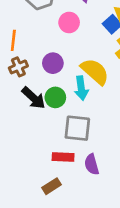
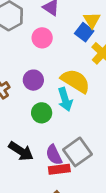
black arrow: (34, 98) -> (21, 151), moved
gray square: (77, 128) -> (78, 152), moved, turned -32
purple semicircle: (92, 164) -> (54, 155), moved

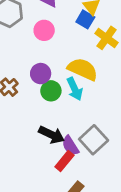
green circle: (42, 113) -> (51, 91), moved
black arrow: (21, 151) -> (52, 135), moved
red rectangle: (59, 169) -> (64, 161), moved, turned -36

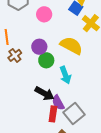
cyan arrow: (75, 89) -> (65, 75), moved
gray square: (94, 140) -> (74, 114), moved
red rectangle: (64, 161) -> (53, 114), turned -35

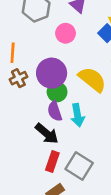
purple circle: (39, 47) -> (52, 73), size x1.5
purple semicircle: (58, 103) -> (55, 111), moved
gray square: (74, 114) -> (79, 166), turned -30

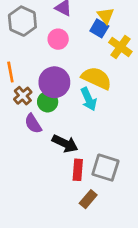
green circle: (57, 92) -> (48, 102), moved
purple semicircle: (55, 111) -> (33, 124), moved
cyan arrow: (78, 115) -> (89, 99), moved

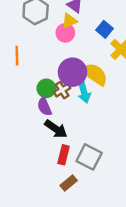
yellow triangle: (106, 16) -> (69, 21), moved, turned 35
purple circle: (54, 82) -> (72, 72), moved
brown cross: (23, 96) -> (62, 90), moved
purple semicircle: (33, 124) -> (44, 107), moved

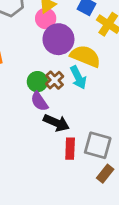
purple circle: (72, 72) -> (58, 39), moved
brown rectangle: (69, 183) -> (105, 174), moved

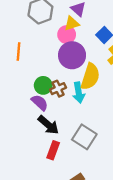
yellow semicircle: (85, 56) -> (90, 77), turned 68
purple semicircle: (39, 101) -> (40, 103), turned 150
gray square: (98, 145) -> (84, 137), moved

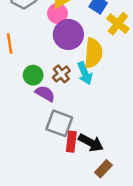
green circle: (43, 85) -> (33, 75), moved
black arrow: (48, 125) -> (91, 143), moved
gray square: (84, 137) -> (59, 123), moved

